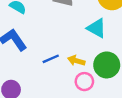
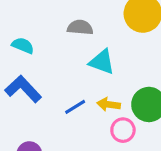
cyan triangle: (97, 28) -> (102, 62), moved

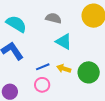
cyan semicircle: (23, 46) -> (16, 24), size x1.5
pink circle: (123, 130) -> (42, 85), moved

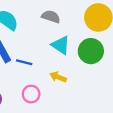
blue line: (43, 67) -> (24, 62), moved, turned 32
green circle: (89, 72) -> (91, 51), moved

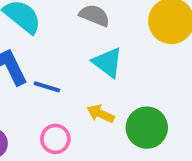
green circle: (91, 51) -> (147, 128), moved

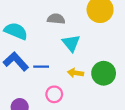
cyan triangle: (108, 62) -> (71, 43), turned 30

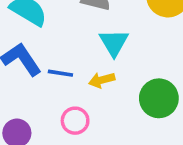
yellow arrow: (75, 73) -> (102, 80), moved, turned -32

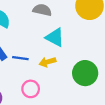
cyan triangle: (114, 43) -> (55, 37), turned -30

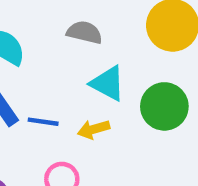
green circle: (85, 73) -> (164, 106), moved

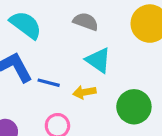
green circle: (164, 106) -> (134, 107), moved

